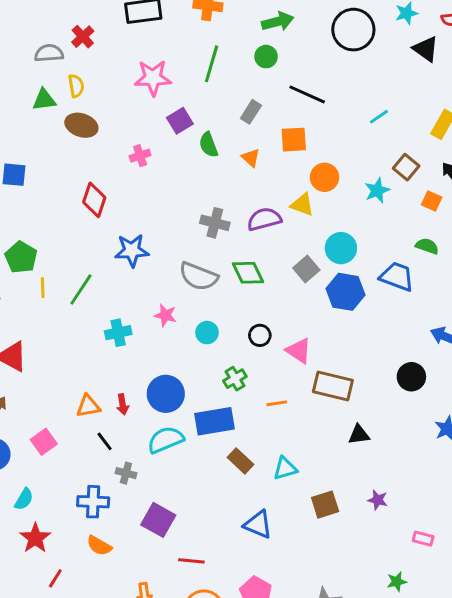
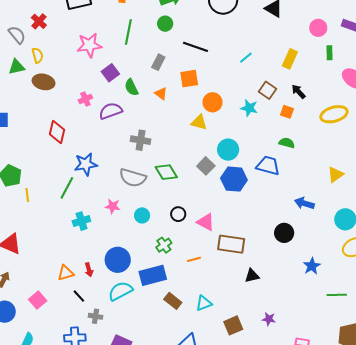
gray semicircle: (49, 53) -> (17, 35), turned 60
cyan star: (377, 190) -> (249, 108), turned -30
purple semicircle: (264, 219) -> (111, 111), moved
green line: (81, 289) -> (67, 188), moved

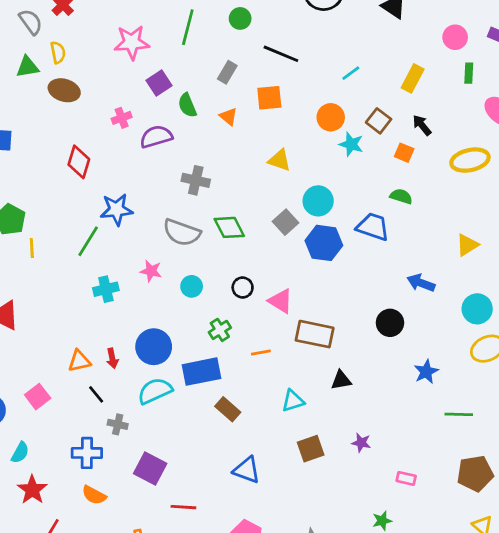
orange circle: (213, 102) -> (331, 117), moved
cyan triangle: (204, 303) -> (293, 401), moved

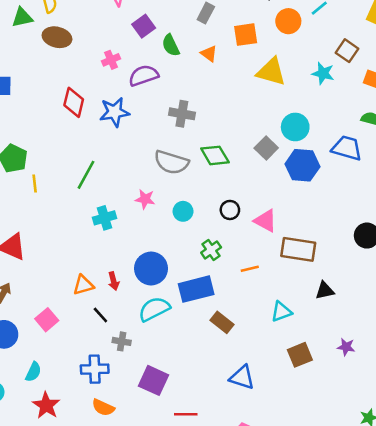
orange circle: (331, 117) -> (288, 21), moved
yellow triangle: (279, 160) -> (271, 72), moved, size x1.4
blue star: (117, 210) -> (114, 112), moved

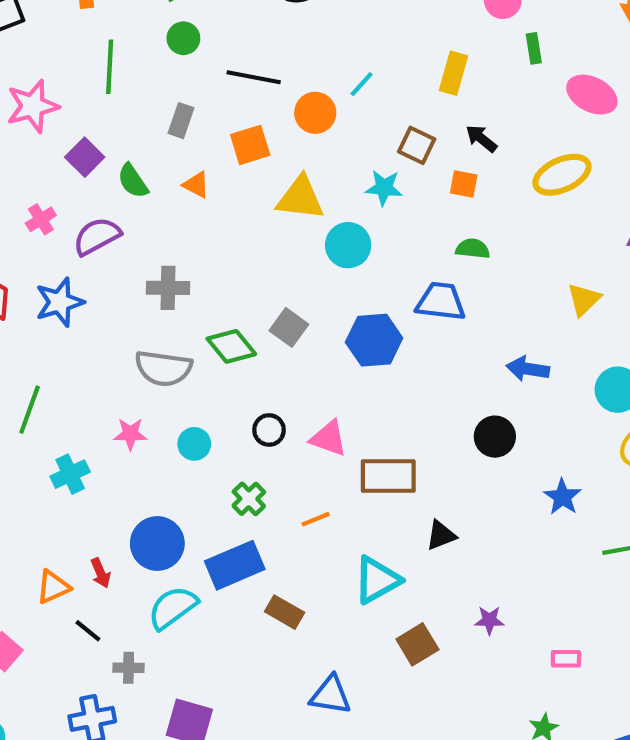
cyan circle: (295, 127) -> (348, 245), moved
gray square: (266, 148) -> (289, 327), moved
cyan triangle: (281, 312) -> (377, 580), size x1.4

